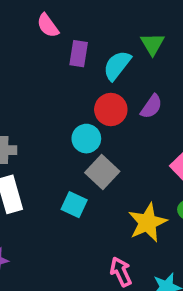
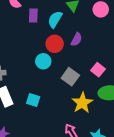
gray square: (102, 172) -> (70, 77), moved
cyan square: (74, 205) -> (33, 100), moved

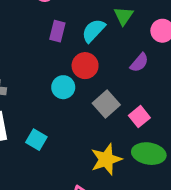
purple rectangle: (33, 16) -> (57, 31), moved
purple semicircle: (76, 39) -> (139, 63), moved
gray square: (70, 77) -> (106, 104), moved

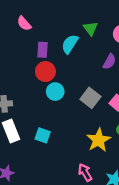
red circle: (85, 66) -> (45, 72), moved

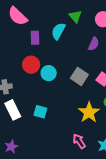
pink semicircle: (24, 23) -> (18, 16), size x1.5
red circle: (45, 72) -> (31, 65), moved

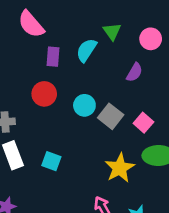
cyan circle: (49, 73) -> (84, 105), moved

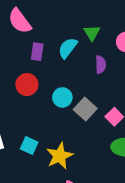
purple semicircle: (135, 72) -> (101, 65), moved, turned -36
yellow star: (120, 168) -> (60, 156), moved

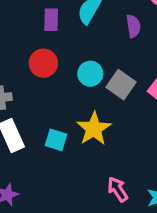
yellow star: (60, 156) -> (94, 129), moved

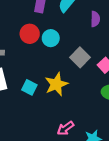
cyan circle: (90, 74) -> (51, 38), moved
pink arrow: (118, 189) -> (65, 128), turned -102

